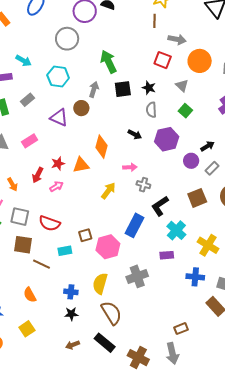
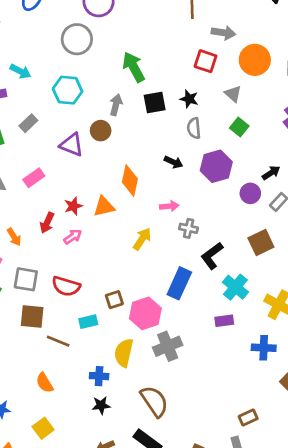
gray cross: (137, 276) -> (168, 346), moved
yellow semicircle: (100, 284) -> (124, 353), moved

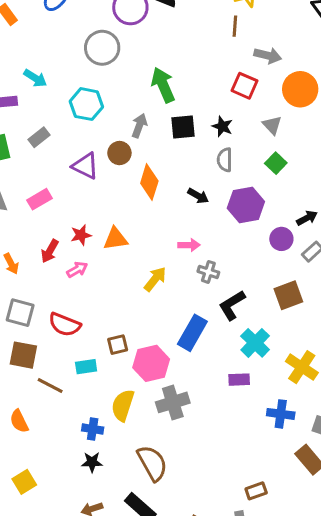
orange diamond: (130, 181) -> (149, 182), moved
orange semicircle: (45, 383) -> (19, 421), moved

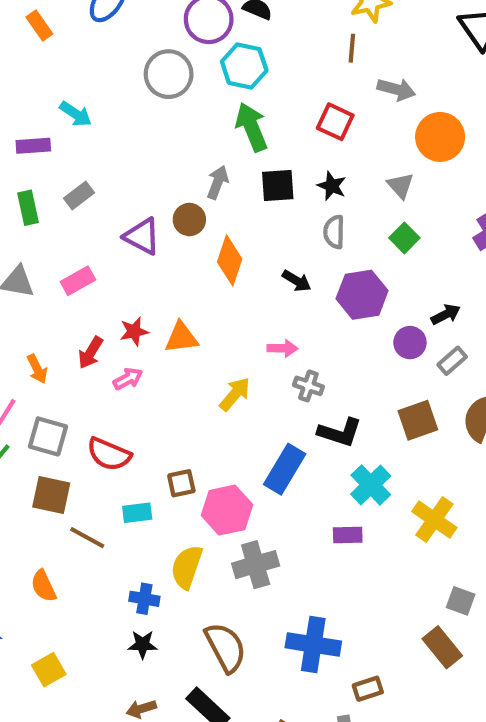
red square: (245, 86) -> (335, 122), moved
cyan hexagon: (86, 104) -> (244, 66), moved
black L-shape: (232, 305) -> (340, 432), turned -132
blue cross: (281, 414) -> (313, 644), moved, size x1.4

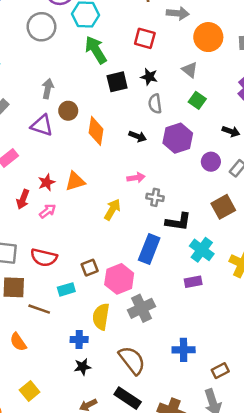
gray arrow: (218, 182) -> (48, 89), moved
black arrow: (446, 314) -> (231, 131), moved, turned 56
blue cross: (313, 644) -> (184, 350), size x0.7

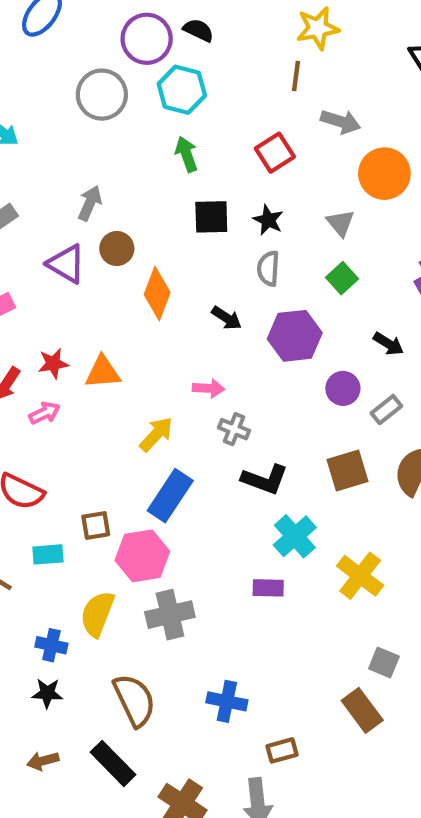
red square: (145, 38) -> (275, 153), turned 30
green arrow: (96, 50) -> (187, 154), size x0.7
blue rectangle: (149, 249) -> (170, 496), moved

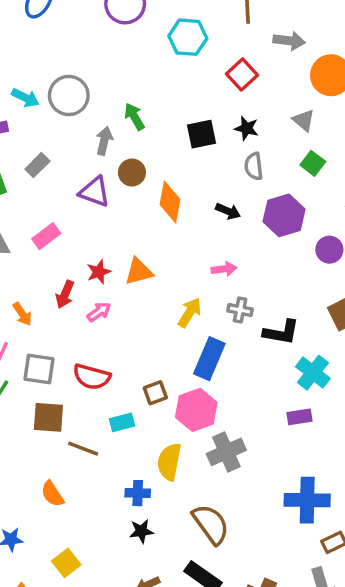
cyan hexagon: (182, 90) -> (188, 37), moved
gray circle: (102, 95) -> (69, 95), moved
green arrow: (187, 154) -> (134, 117), moved
gray cross: (234, 429) -> (240, 310), moved
blue cross: (227, 701) -> (307, 500), moved, size x1.4

